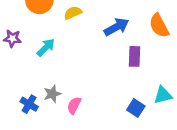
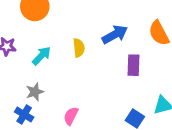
yellow semicircle: (73, 13) -> (79, 48), moved, turned 108
gray star: (52, 94) -> (35, 92), moved

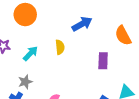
blue arrow: (115, 34) -> (82, 24), moved

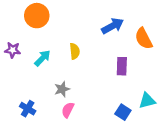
blue arrow: (82, 24) -> (113, 26), moved
gray star: (25, 82) -> (62, 89), moved

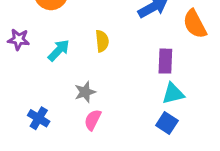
cyan triangle: (147, 101) -> (173, 94), moved

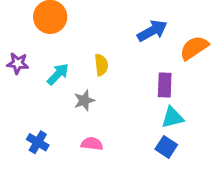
orange semicircle: (195, 24) -> (194, 48), turned 84
gray star: (85, 92) -> (84, 100), moved
pink semicircle: (93, 120) -> (92, 144), turned 70

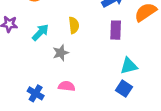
purple rectangle: (165, 85) -> (116, 30), moved
blue cross: (38, 142) -> (36, 93), moved

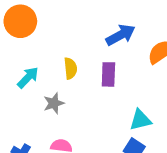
purple rectangle: (116, 30) -> (108, 74), moved

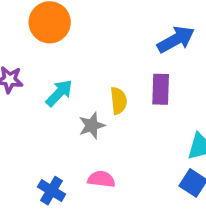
yellow semicircle: (70, 68) -> (119, 101), moved

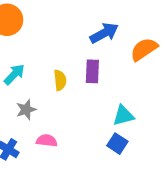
gray star: (92, 126) -> (26, 110), moved

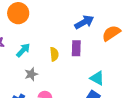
cyan triangle: (123, 116) -> (97, 78), turned 42

